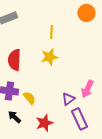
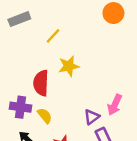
yellow line: (51, 32) -> (53, 36), moved, turned 40
red semicircle: (14, 60) -> (41, 83), moved

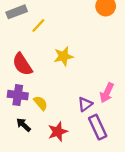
yellow line: (53, 36) -> (38, 25), moved
red semicircle: (41, 83) -> (22, 64), moved, turned -35

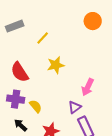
yellow line: (38, 25) -> (43, 38), moved
pink arrow: (107, 93) -> (88, 87), moved

